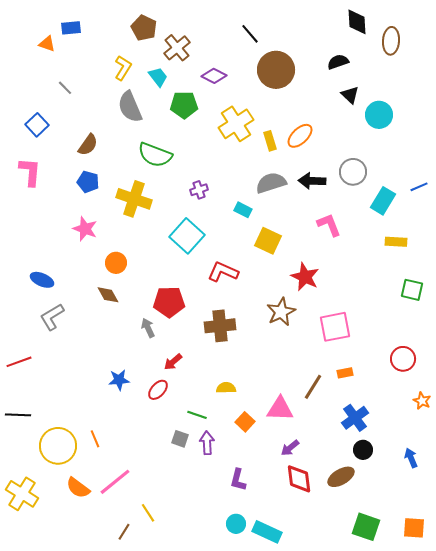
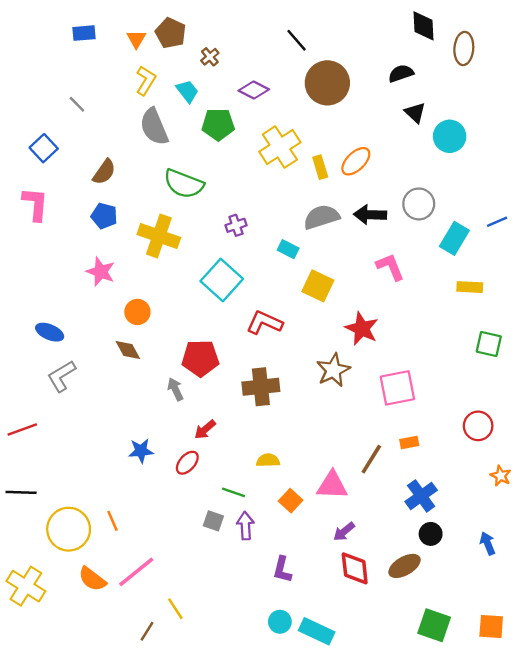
orange triangle: (47, 44) -> (136, 39), moved, turned 42
brown cross: (177, 48) -> (210, 57), size x0.6

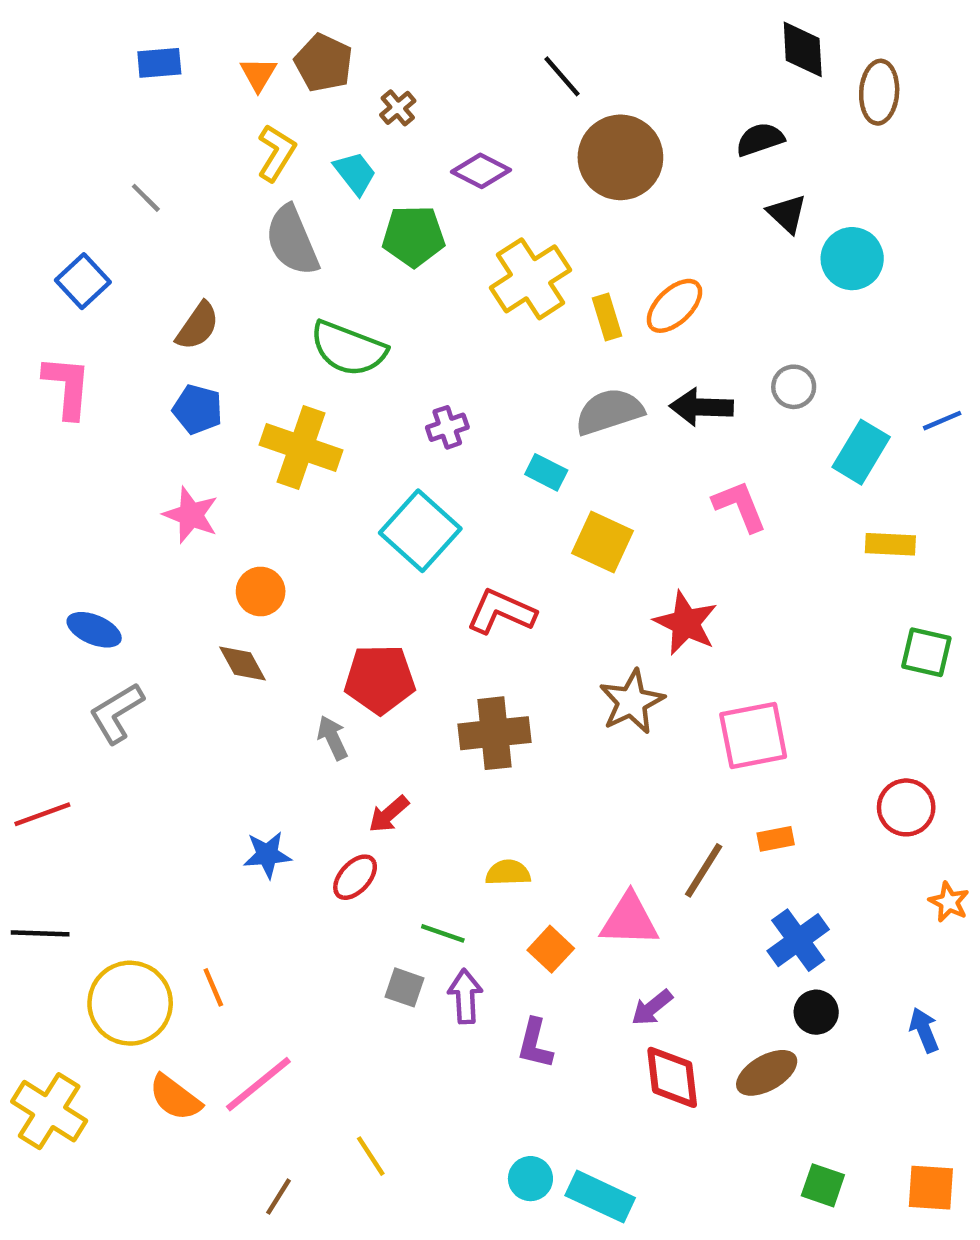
gray circle: (419, 204) -> (794, 387), size x0.7
purple L-shape: (282, 570) -> (535, 1044), moved
yellow line: (175, 609) -> (371, 1156), moved
green square: (434, 625) -> (823, 1185), size x0.7

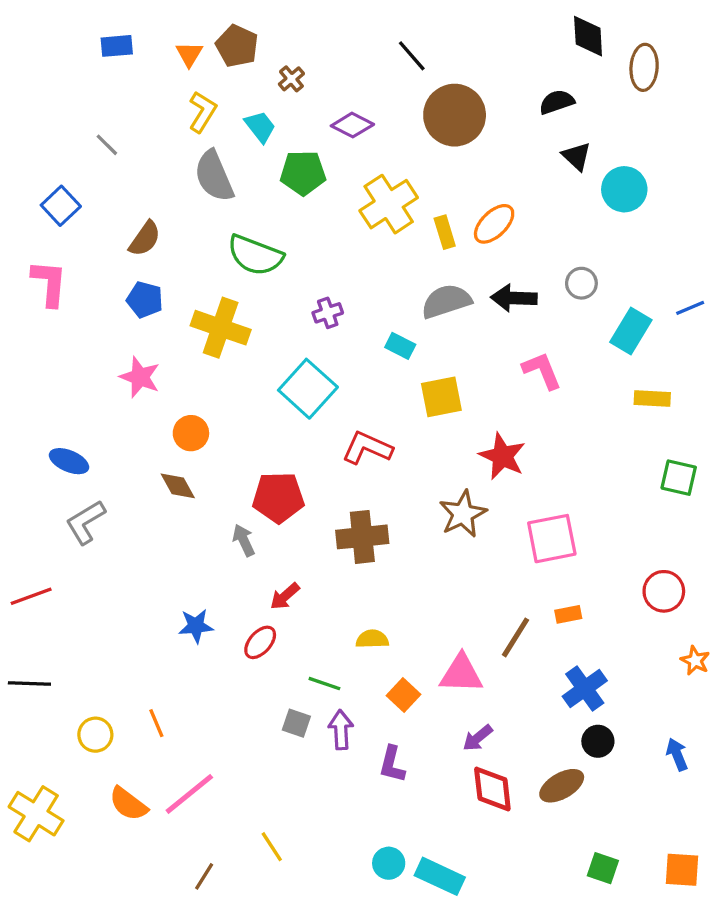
yellow square: (602, 542) -> (441, 397), turned -36
yellow circle: (130, 1003) -> (95, 735), size x0.6

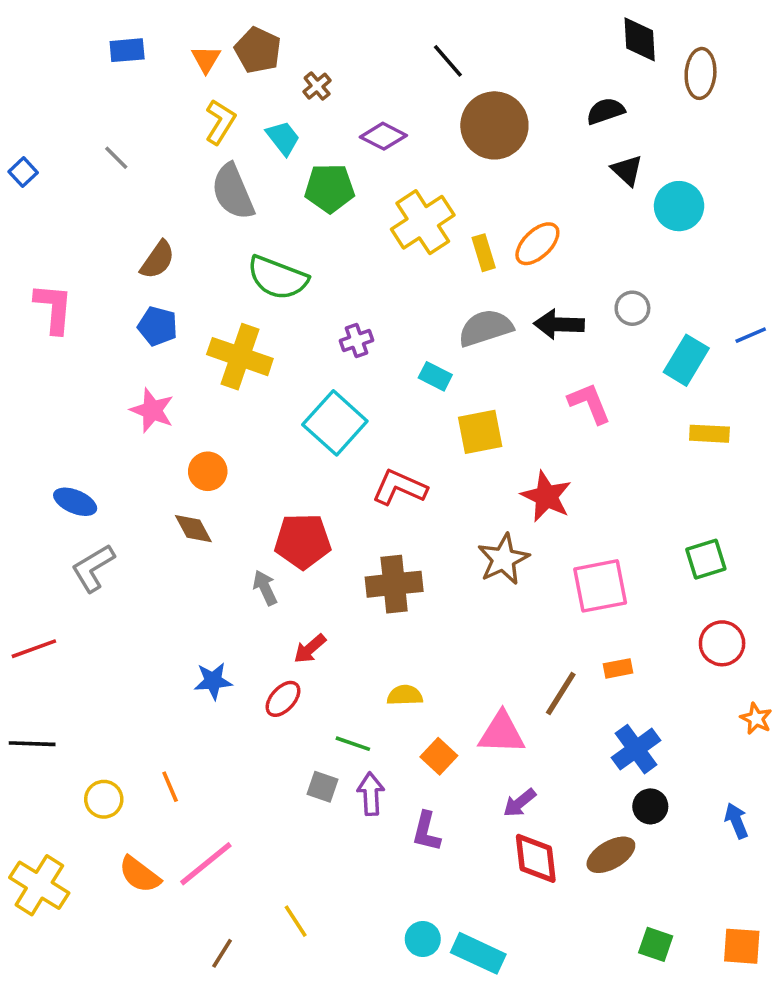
blue square: (61, 206) -> (23, 172), moved, size x0.7
green square: (679, 478) -> (706, 559), moved, turned -30

